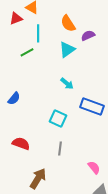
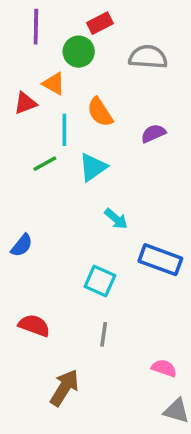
orange semicircle: (68, 23) -> (100, 112), moved
cyan triangle: (67, 49) -> (93, 167), moved
pink semicircle: (94, 167) -> (164, 368), turned -32

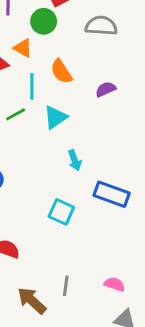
cyan arrow: (116, 219) -> (75, 160), turned 30
gray line: (104, 334) -> (66, 286), moved
brown arrow: (64, 388) -> (32, 301), turned -80

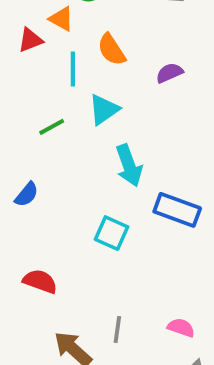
green line: (16, 114) -> (52, 127), moved
cyan arrow: (75, 160) -> (129, 165), size x1.5

